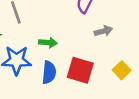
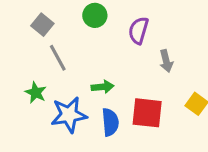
gray arrow: (103, 31) -> (166, 61), turned 102

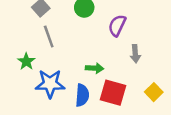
green arrow: (103, 87) -> (95, 68), moved

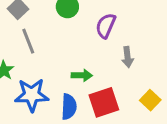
red square: (113, 93) -> (104, 102), turned -32

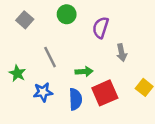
gray line: (28, 41) -> (50, 57), moved
blue star: (32, 95) -> (43, 92), size x0.7

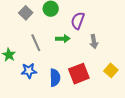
gray square: (25, 20) -> (26, 13), moved
green arrow: (84, 72) -> (63, 39), moved

